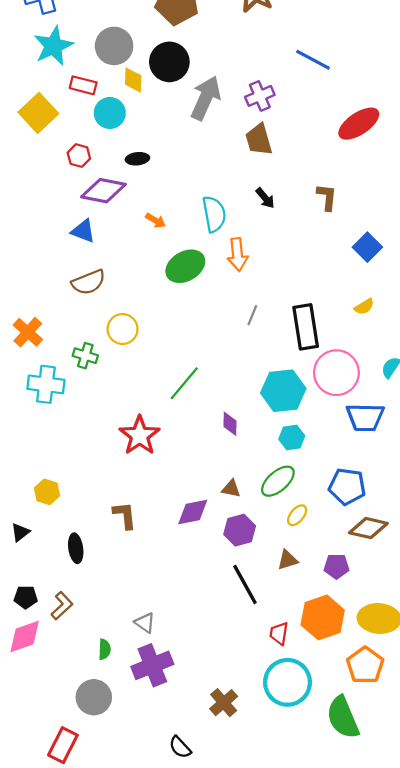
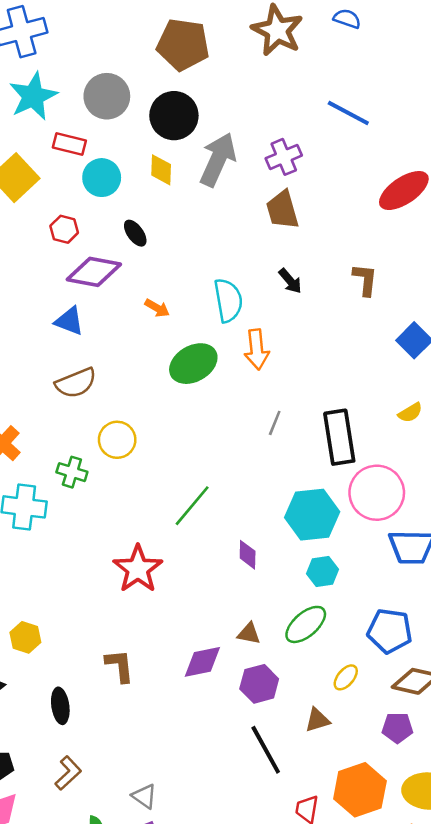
yellow diamond: (133, 80) -> (161, 170), moved
black ellipse: (137, 159) -> (135, 233), turned 60
yellow ellipse: (297, 515) -> (346, 677), moved
purple pentagon: (336, 566) -> (397, 728), moved
brown L-shape: (62, 606) -> (68, 773), moved

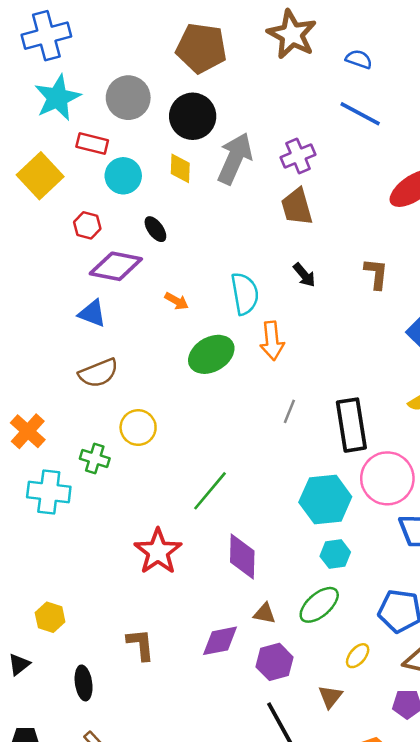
blue semicircle: (347, 19) -> (359, 59), moved
purple diamond: (248, 555) -> (242, 556), moved, size x1.6
brown triangle: (317, 720) -> (330, 697), turned -35

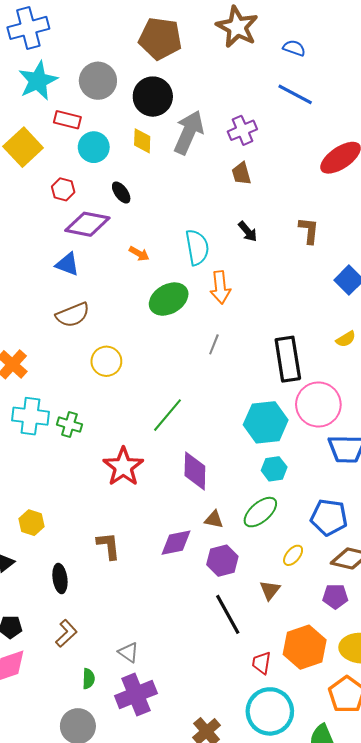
brown trapezoid: (297, 207) -> (241, 174), size x0.7
gray line: (289, 411) -> (214, 344), moved
green cross: (95, 459) -> (69, 425), moved

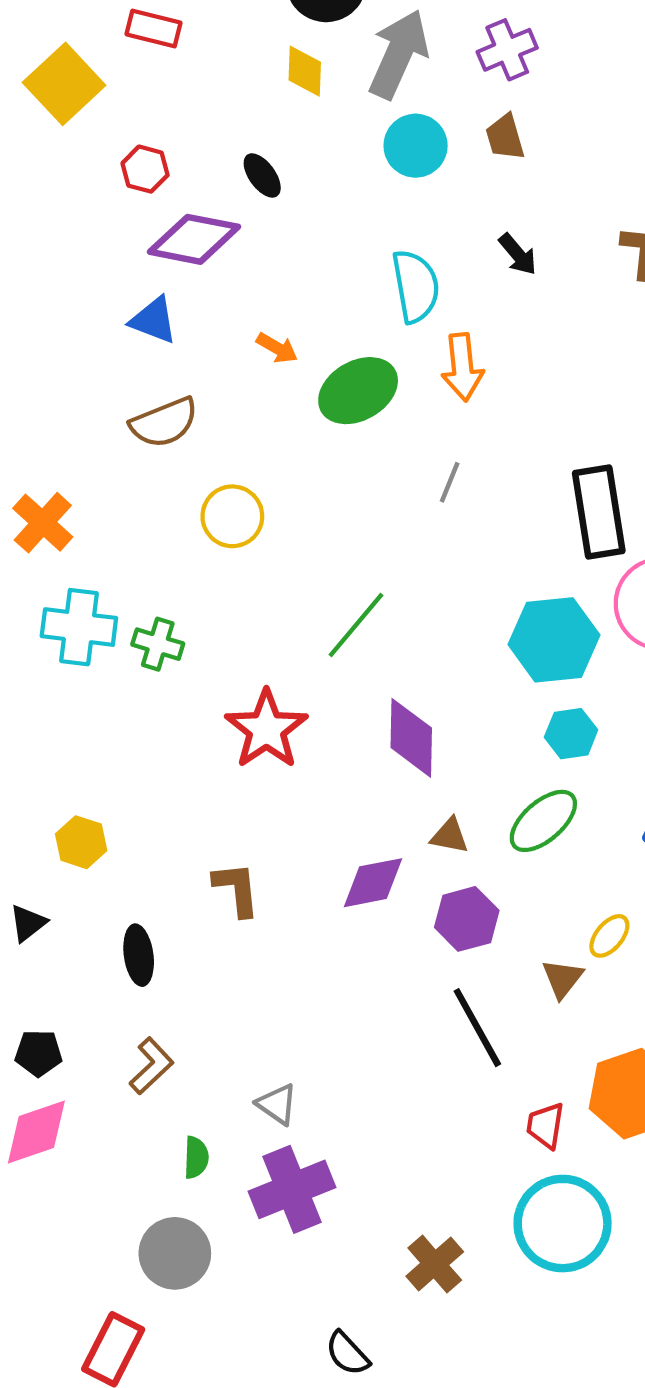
cyan circle: (94, 147) -> (416, 146), moved
orange arrow: (139, 254) -> (277, 348), moved
yellow ellipse: (293, 555) -> (609, 936), moved

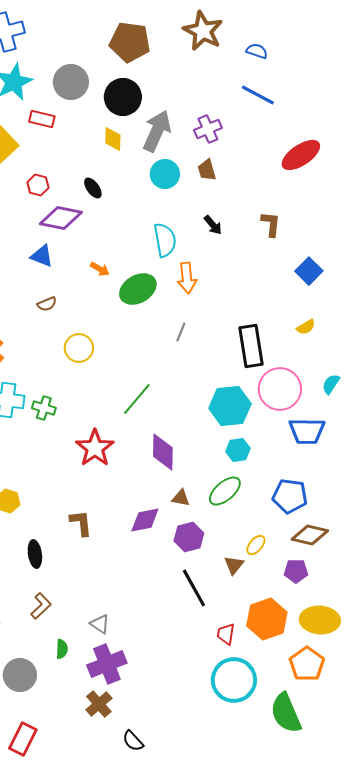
brown semicircle: (164, 423) -> (47, 304), size x0.6
gray circle: (175, 1253) -> (20, 675), moved
brown cross: (435, 1264) -> (99, 704), moved

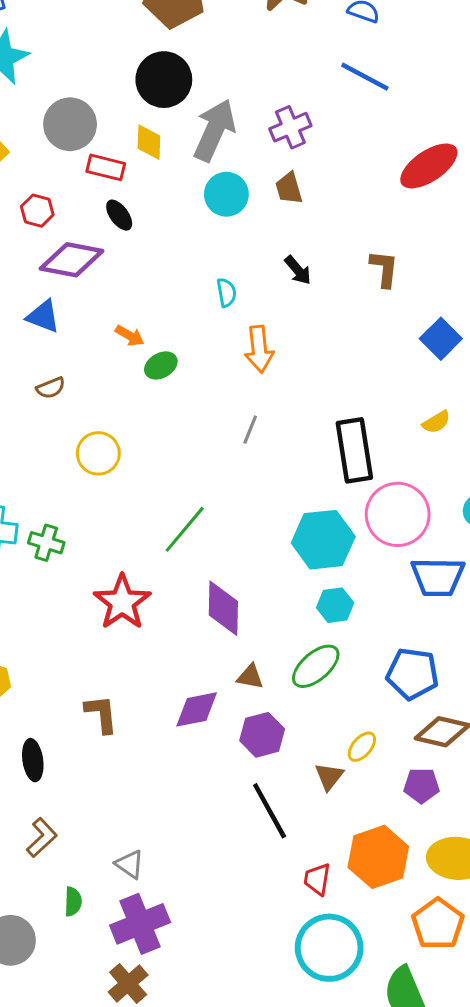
gray circle: (71, 82) -> (70, 124), moved
red rectangle: (42, 119) -> (106, 167), moved
cyan semicircle: (165, 240) -> (226, 293), size x0.6
green ellipse: (138, 289) -> (161, 365), moved, size x0.6

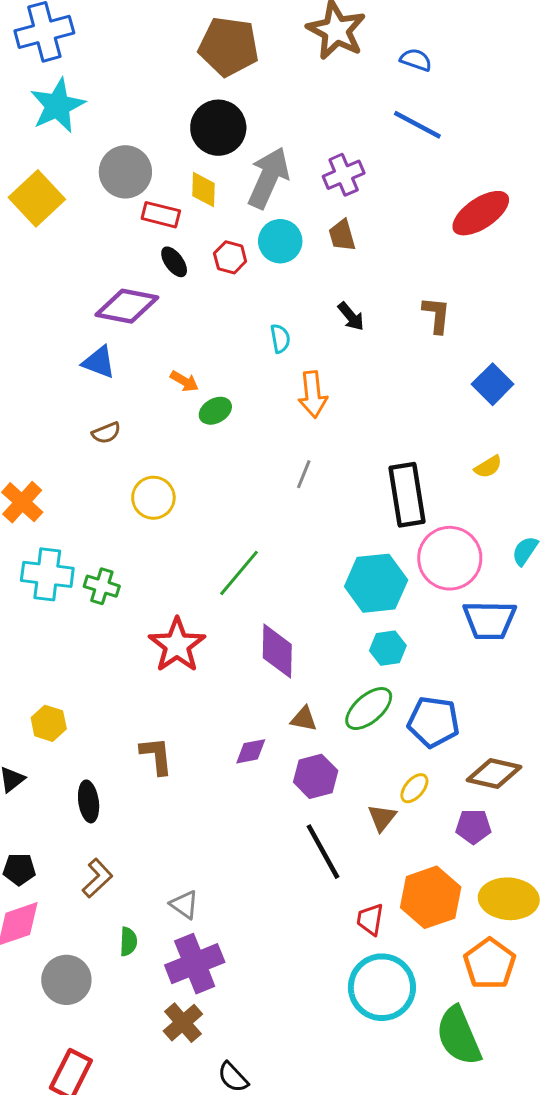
red hexagon: (37, 211) -> (230, 257), moved
blue pentagon: (413, 674) -> (434, 722), moved
purple diamond: (197, 709) -> (251, 751), size x0.7

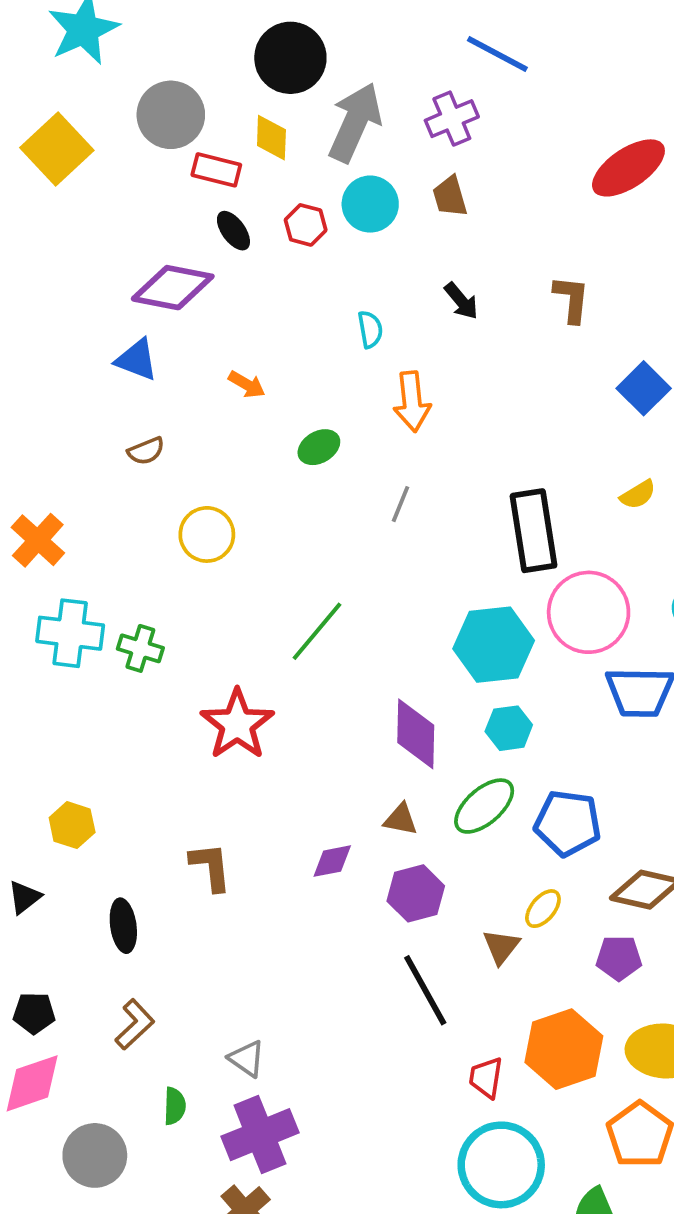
blue line: (417, 125) -> (497, 54), moved
green ellipse: (215, 411) -> (319, 447), moved
purple diamond: (277, 651) -> (416, 734), moved

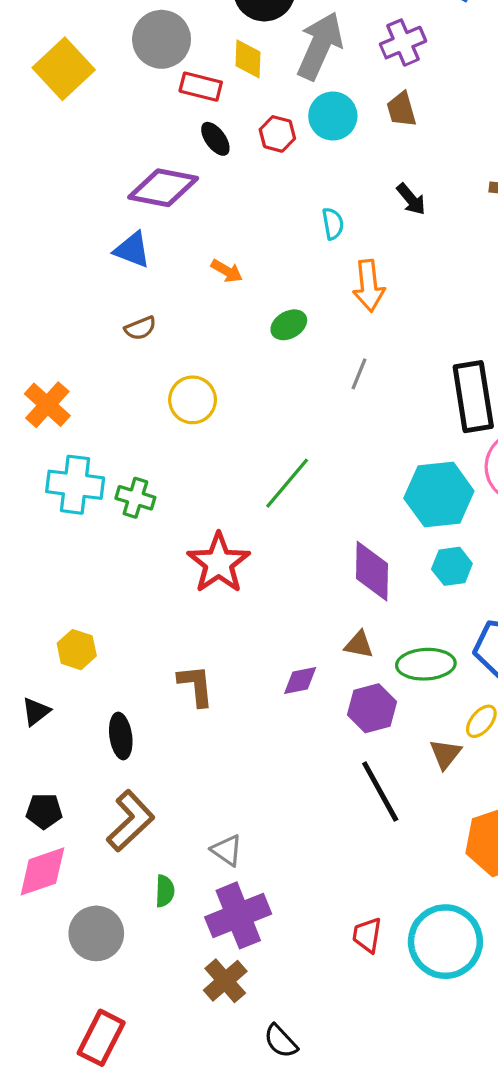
green ellipse: (484, 806) -> (426, 664), moved, turned 38
brown L-shape: (135, 1024) -> (131, 821), size x1.4
red trapezoid: (486, 1078) -> (367, 935), moved

